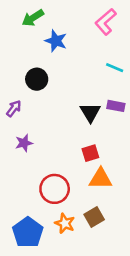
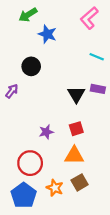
purple star: (24, 143) -> (46, 132), moved
orange triangle: (101, 179) -> (74, 156), moved
red circle: (55, 189) -> (30, 163), moved

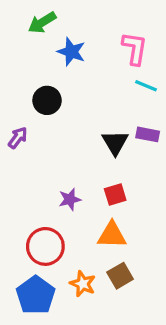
pink L-shape: (89, 18) -> (135, 48), moved, turned 140

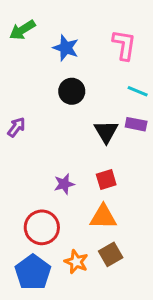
green arrow: (42, 23) -> (22, 30), moved
cyan line: (146, 86) -> (138, 91), moved
black circle: (47, 100) -> (72, 91), moved

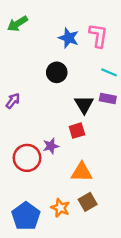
blue star: (66, 48) -> (69, 38), moved
red square: (106, 180) -> (77, 131), moved
red circle: (42, 227) -> (27, 158), moved

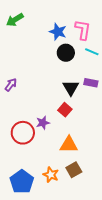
black circle: (57, 72) -> (66, 53), moved
cyan line: (109, 72) -> (92, 52), moved
red square: (77, 131) -> (65, 110), turned -32

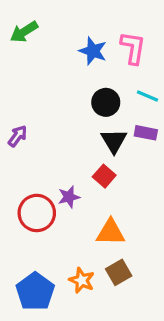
cyan line: (92, 52) -> (147, 96), moved
black circle: (66, 53) -> (106, 102), moved

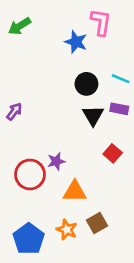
pink L-shape: (133, 48) -> (101, 22), moved
red square: (104, 176) -> (113, 153), moved
orange triangle: (111, 232) -> (75, 192), moved

